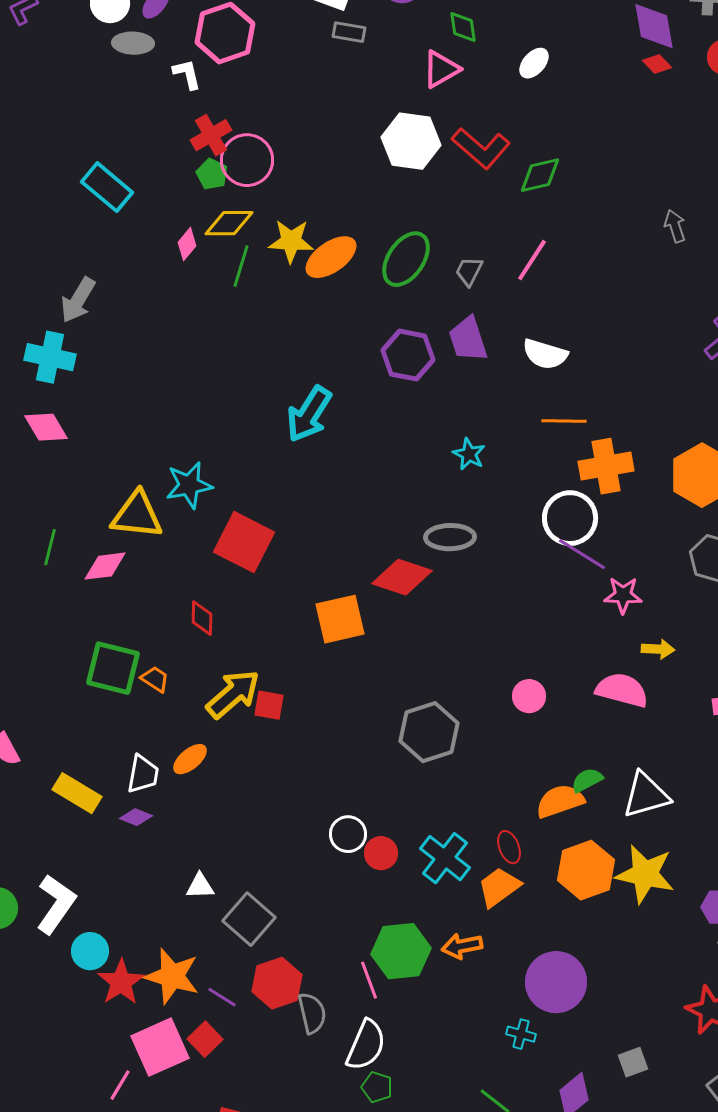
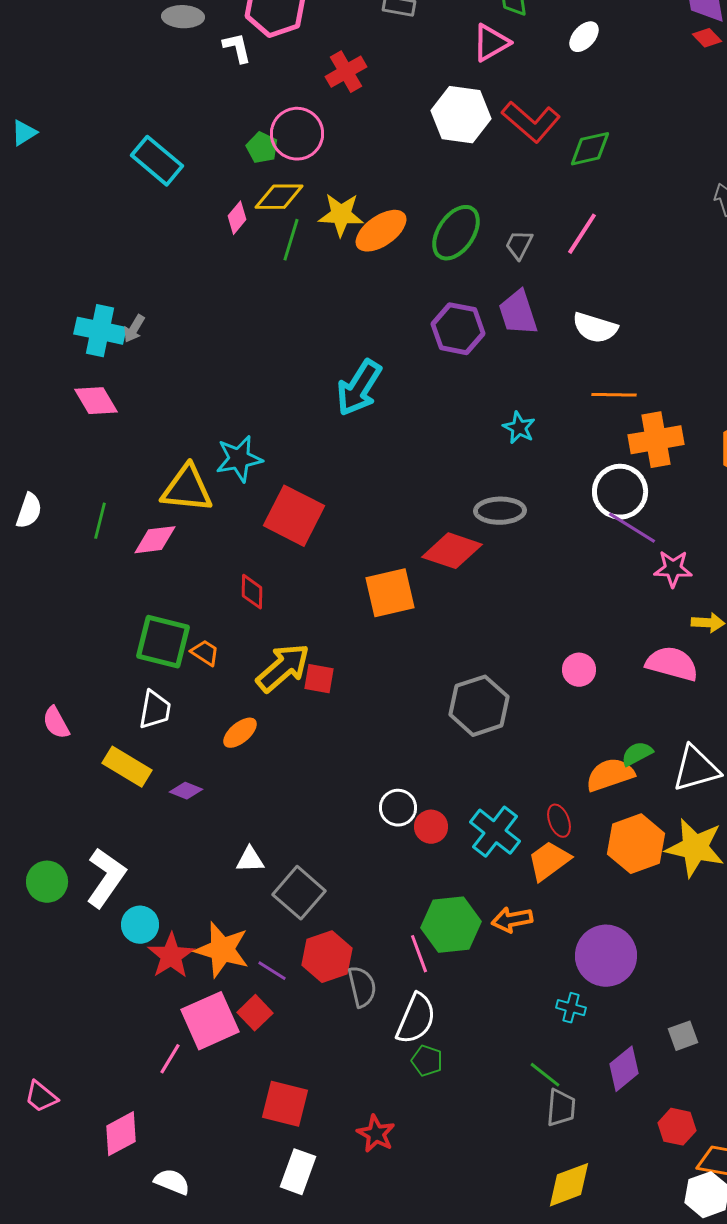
red cross: (211, 135) -> (346, 72), moved
gray arrow: (78, 300) -> (134, 329), moved, size x0.6
white trapezoid: (143, 774) -> (155, 710), moved

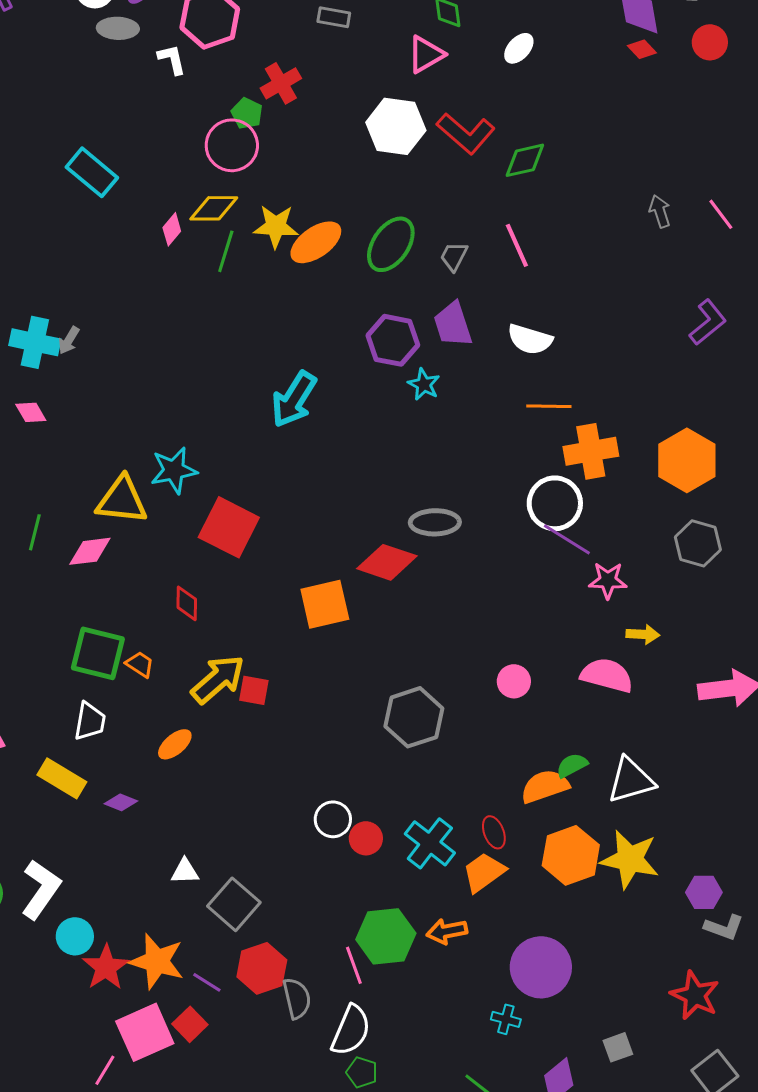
green pentagon: (262, 148) -> (247, 113), moved
pink line: (582, 234) -> (517, 245), turned -57
pink diamond: (96, 401) -> (31, 412), size x0.7
cyan star: (519, 428) -> (424, 384), moved

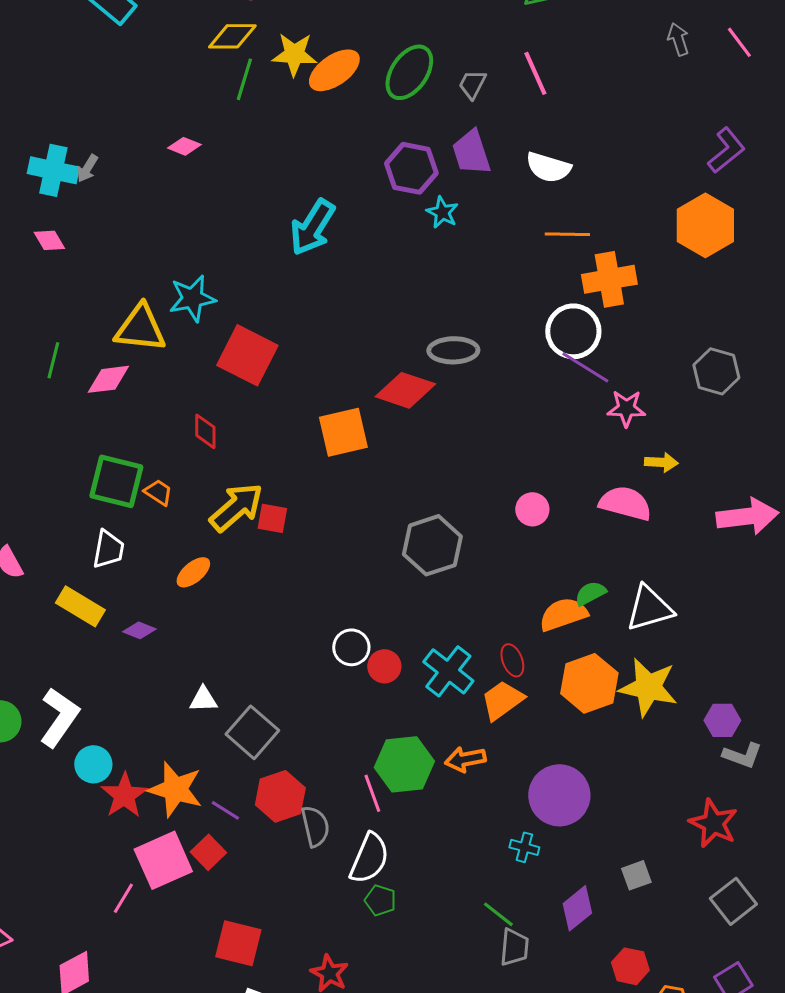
pink diamond: (172, 229) -> (184, 146), moved, turned 72
orange hexagon: (687, 460) -> (705, 225), moved

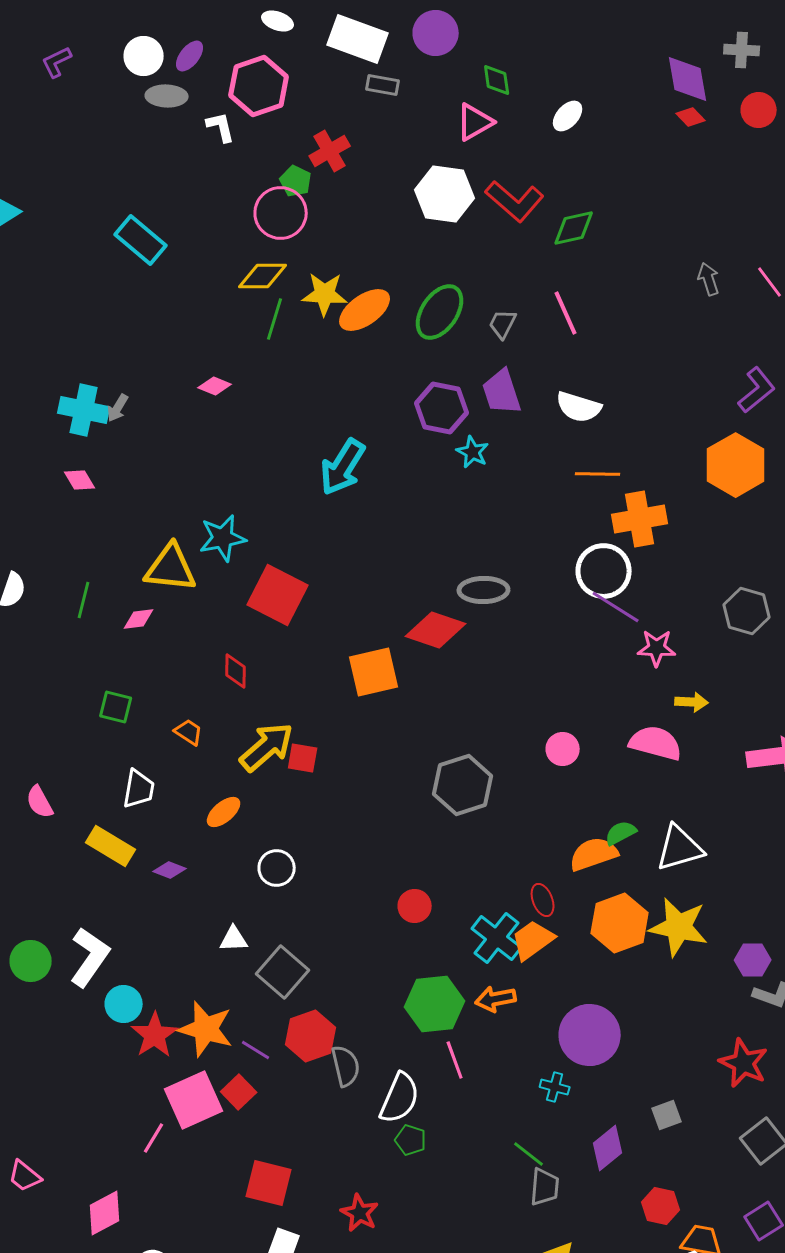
pink diamond: (108, 379) -> (139, 619), size x0.7
green square: (116, 481) -> (116, 707), moved, size x0.6
white circle: (351, 647) -> (277, 868), moved
cyan cross: (448, 671) -> (497, 938), moved
pink line: (372, 793) -> (455, 1060), moved

